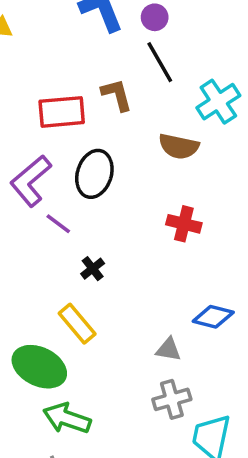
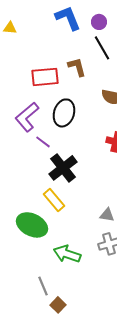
black cross: (93, 269) -> (63, 168), size x2.0
green arrow: (67, 418) -> (67, 254), moved

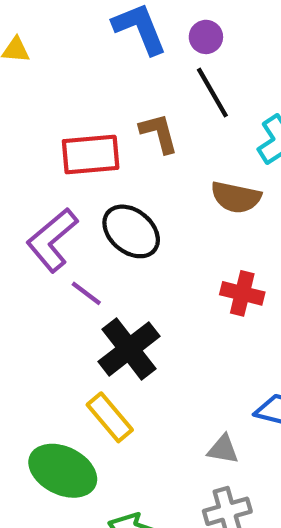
black ellipse: (64, 113) -> (131, 231), turned -68

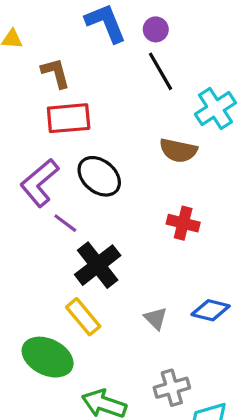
brown L-shape: (159, 133) -> (56, 73), moved
gray triangle: (223, 449) -> (156, 318), moved, turned 35

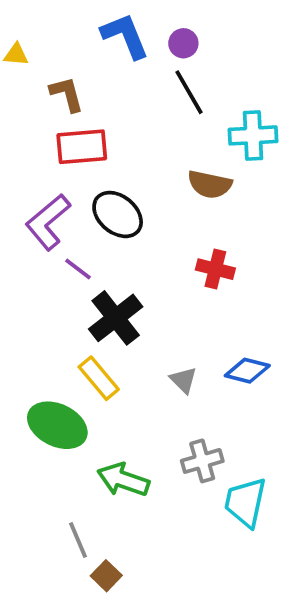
cyan cross: (215, 108) -> (253, 135), turned 30

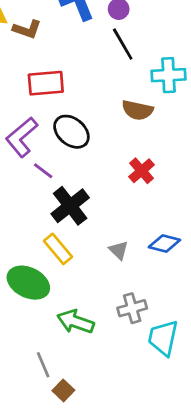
brown L-shape: (67, 94) -> (27, 29), moved, turned 124
red cross: (215, 269) -> (142, 171), turned 35

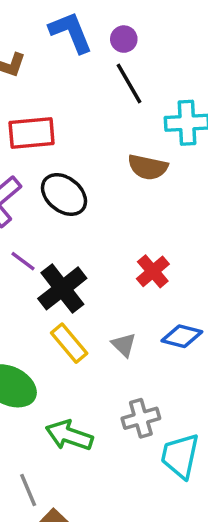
purple line: (43, 171) -> (23, 261), moved
red cross: (142, 171) -> (153, 271), moved
yellow rectangle: (58, 249) -> (69, 343), moved

